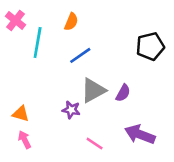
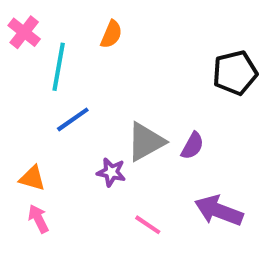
blue line: (80, 55) -> (73, 119), moved

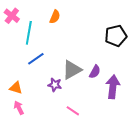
purple arrow: (219, 211) -> (113, 87), moved, turned 75

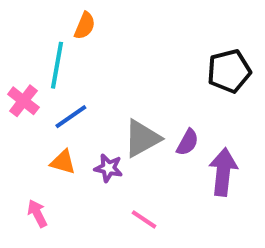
pink cross: (12, 16) -> (23, 101), moved
orange semicircle: (55, 17) -> (85, 26), moved
orange triangle: (16, 88) -> (63, 162), moved

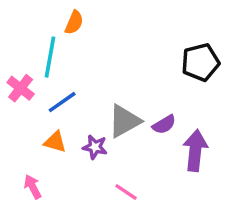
purple semicircle: (187, 142) -> (164, 125), turned 30

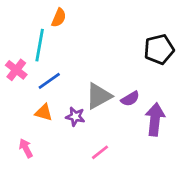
pink line: (126, 192) -> (100, 152), turned -72

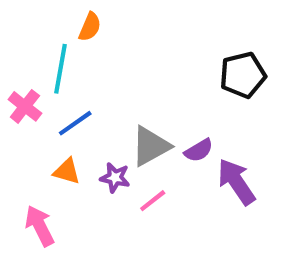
purple arrow: (155, 119) -> (236, 182), turned -40
pink arrow: (26, 148) -> (40, 226), size x1.4
pink line: (100, 152) -> (153, 201), moved

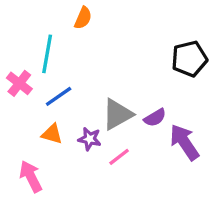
orange semicircle: (90, 27) -> (83, 18), moved

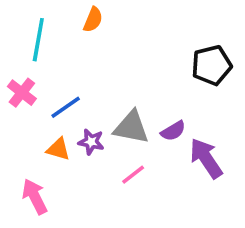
cyan line: (47, 54) -> (38, 40), moved
gray triangle: (117, 114) -> (131, 127), turned 40
purple star: (90, 139) -> (91, 142), moved

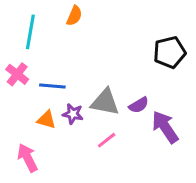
blue line: (66, 107) -> (52, 86), turned 40

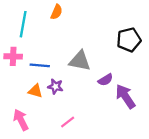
pink cross: (17, 74) -> (13, 56), turned -36
gray triangle: (105, 102) -> (80, 61), moved
pink line: (107, 140) -> (68, 122), moved

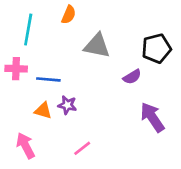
gray triangle: (80, 61) -> (97, 46), moved
purple semicircle: (105, 80) -> (132, 77), moved

